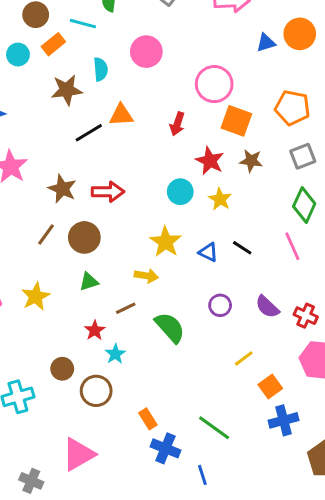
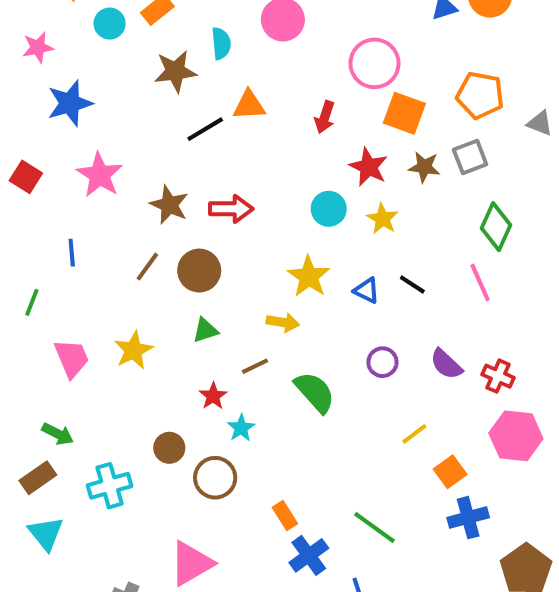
gray square: (303, 156) -> (470, 157), moved
blue cross: (165, 448) -> (309, 555), turned 32

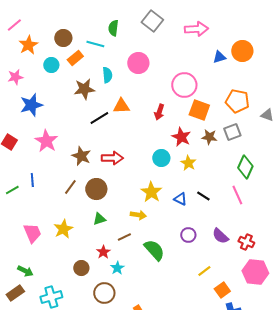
green line: (32, 302) -> (12, 190), moved, turned 40
brown circle: (169, 448) -> (81, 268), moved

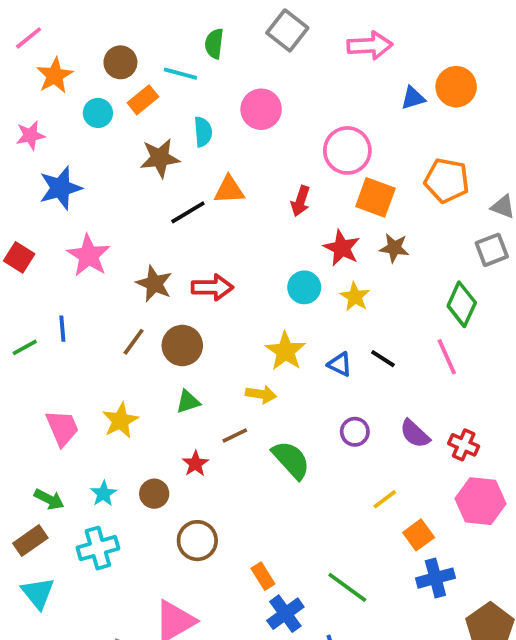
gray square: (232, 132) -> (492, 250), moved
cyan star: (117, 268) -> (104, 494), moved

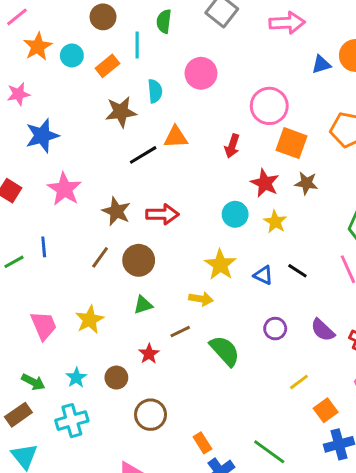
brown circle: (120, 62) -> (103, 17), moved
cyan line: (180, 74) -> (137, 45), turned 75
cyan circle: (98, 113) -> (72, 55), moved

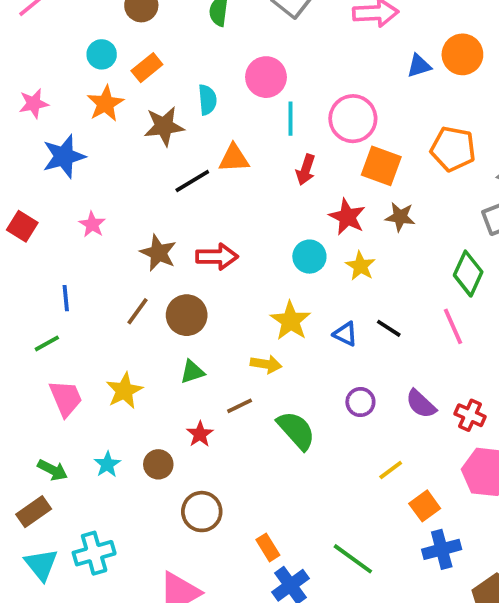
cyan line: (137, 45) -> (291, 119), moved
orange star: (38, 47) -> (105, 104), moved
pink star: (64, 189) -> (92, 224), size x0.6
green line: (14, 262) -> (47, 343), moved
cyan cross: (72, 421) -> (94, 553), moved

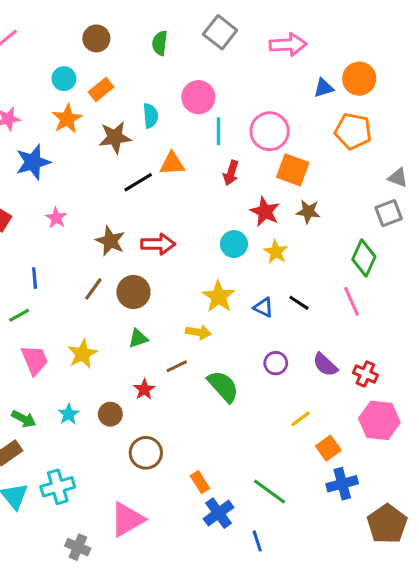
orange pentagon: (453, 149) -> (353, 131), moved

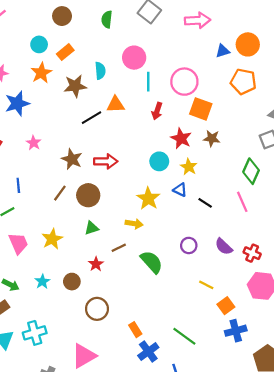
blue triangle: (263, 307) -> (180, 190), moved
yellow line: (300, 419) -> (206, 285), turned 64

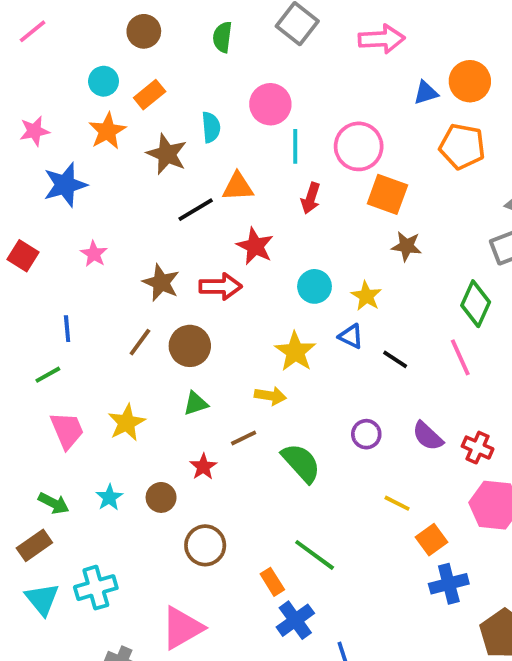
brown star: (75, 86) -> (167, 154), turned 30
red star: (181, 138) -> (255, 246), moved
green line: (184, 336) -> (315, 555), moved

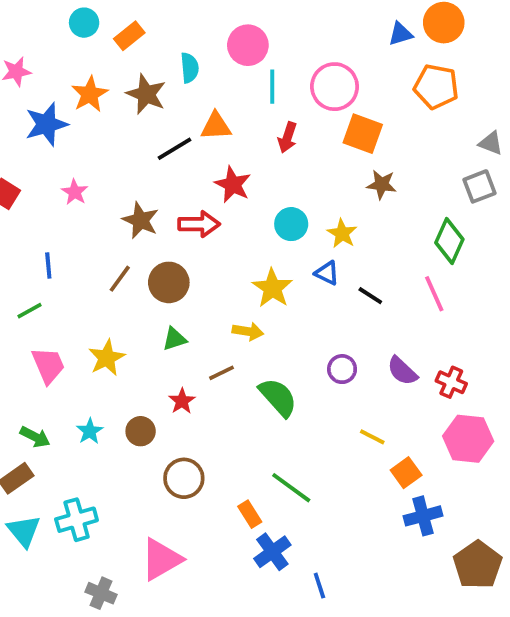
orange star: (107, 131) -> (90, 94), moved

